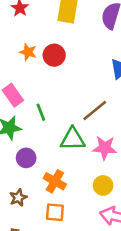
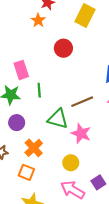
orange star: (28, 52) -> (38, 20), moved

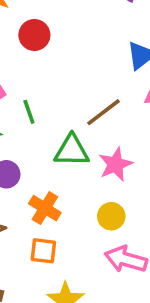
red circle: (63, 48) -> (34, 35), moved
pink star: (81, 133) -> (115, 164), turned -30

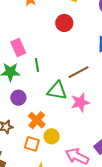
red circle: (34, 35) -> (64, 23), moved
yellow circle: (111, 216) -> (52, 136), moved

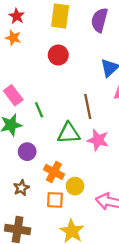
brown line: (79, 72) -> (88, 107), turned -60
pink star: (80, 102) -> (98, 140), turned -30

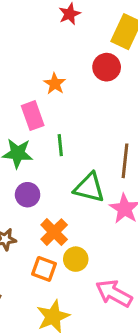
orange star: (13, 38) -> (55, 84), moved
red circle: (58, 55) -> (107, 67), moved

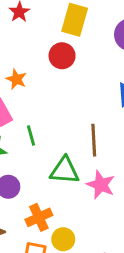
orange cross: (54, 232) -> (39, 217), turned 30

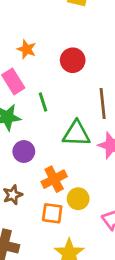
red circle: (62, 56) -> (73, 60), moved

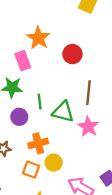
orange star: (27, 49) -> (38, 38), size x1.5
green line: (43, 102) -> (40, 102), moved

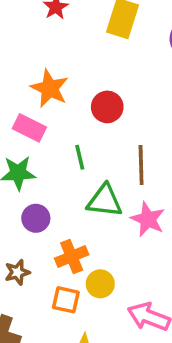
pink rectangle: (23, 61) -> (29, 128), turned -36
green line: (40, 102) -> (80, 157), moved

